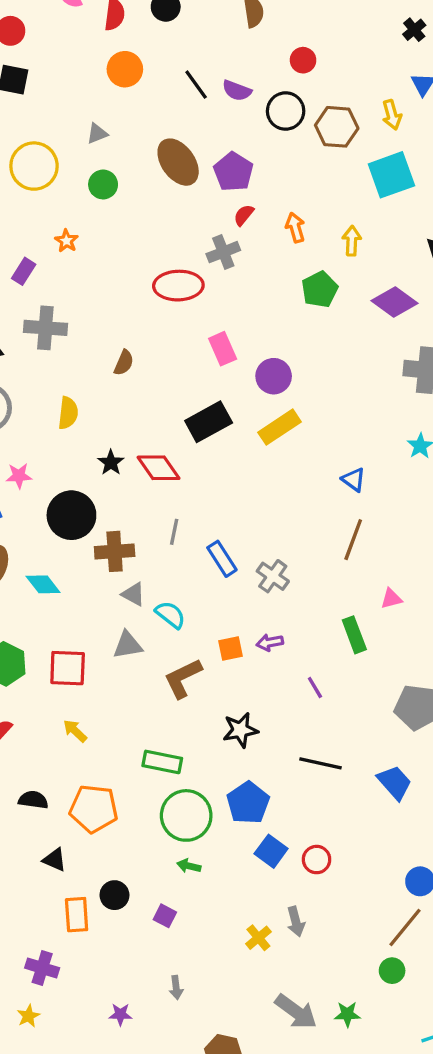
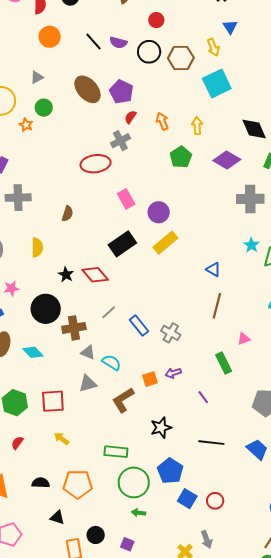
orange star: (66, 241) -> (26, 125), moved
gray line: (174, 532) -> (109, 312), turned 42

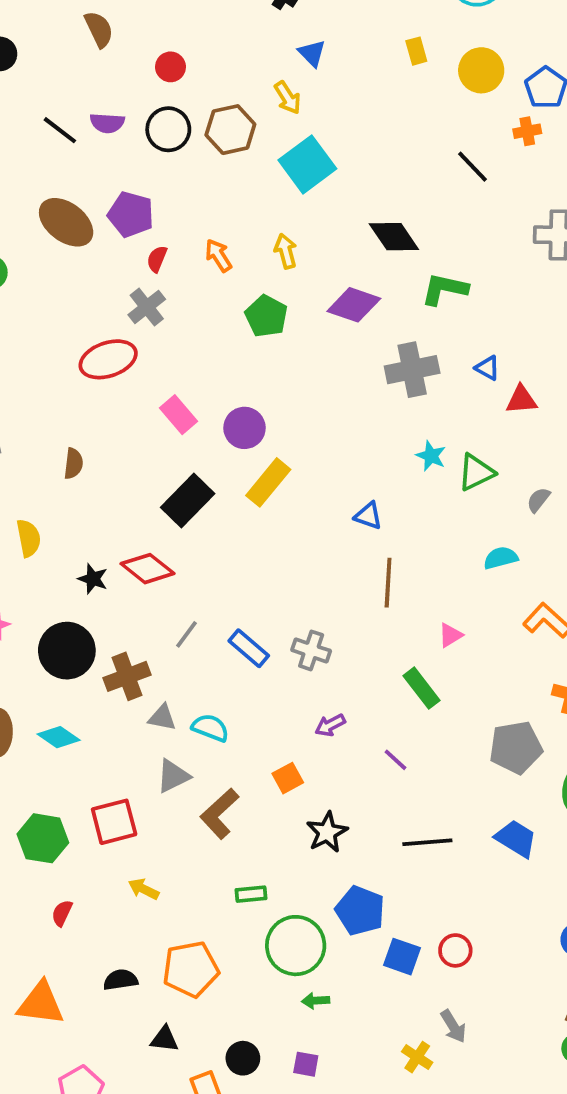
orange square: (150, 379) -> (288, 778), moved
brown L-shape: (123, 400) -> (219, 814), moved
green rectangle: (116, 452) -> (251, 894), size x0.7

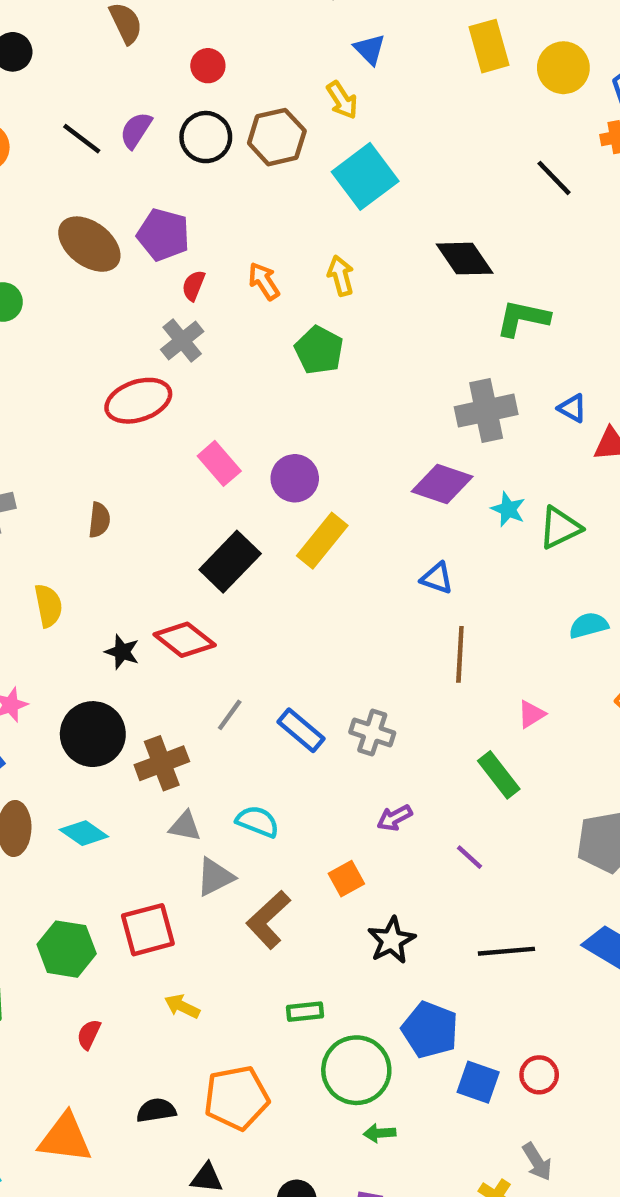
yellow rectangle: (416, 51) -> (489, 46), size x1.6
purple semicircle: (107, 123) -> (136, 130), turned 120
purple diamond: (354, 305) -> (442, 484), moved
gray triangle: (162, 718) -> (185, 826), moved

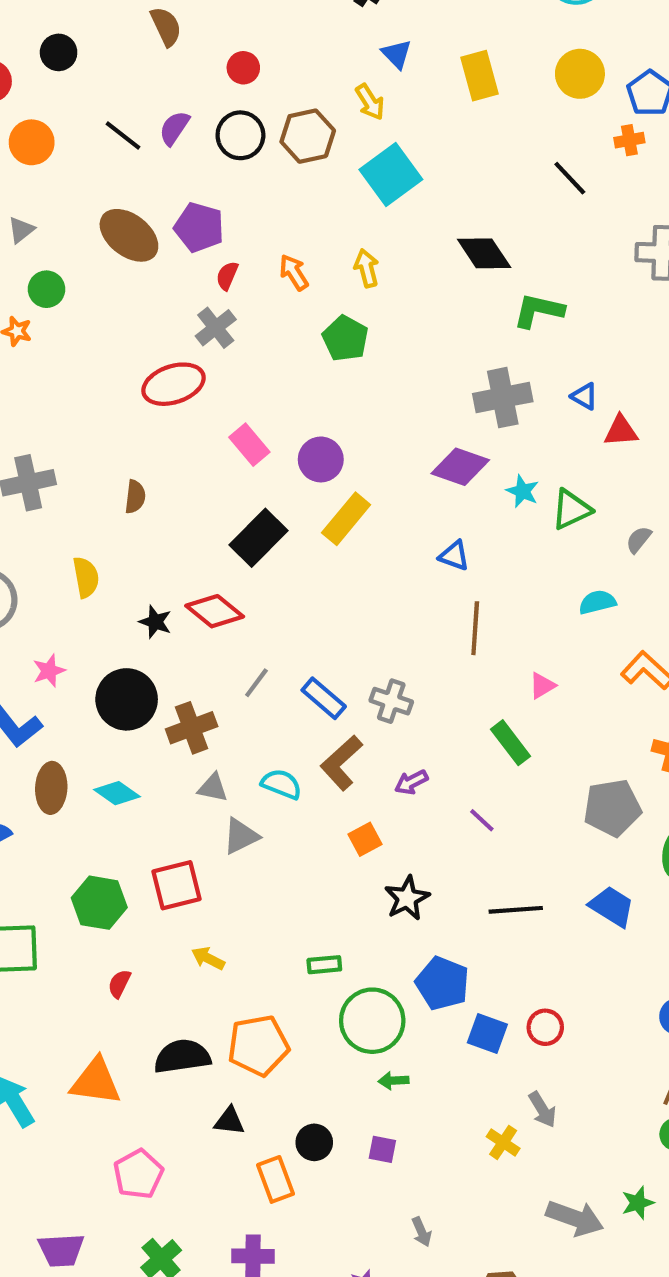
yellow rectangle: (489, 46) -> (479, 76), moved
brown L-shape: (268, 920) -> (341, 763), moved
black semicircle: (156, 1110) -> (182, 1056), size x1.5

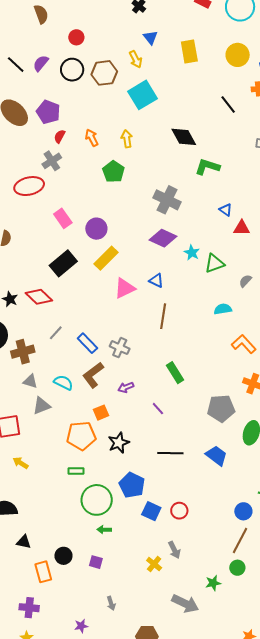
gray cross: (503, 398) -> (167, 200), moved, turned 32
pink triangle: (542, 686) -> (125, 288), moved, size x1.6
orange pentagon: (258, 1046) -> (81, 436), moved
green star: (638, 1203) -> (213, 583), moved

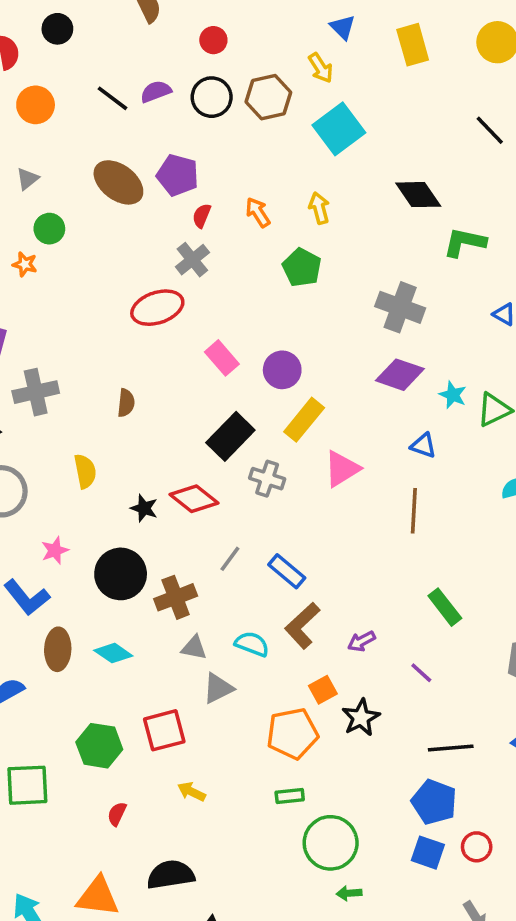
purple semicircle: (41, 63) -> (156, 92), turned 36
blue triangle: (156, 281) -> (423, 446), moved
gray cross: (120, 348) -> (267, 479), moved
black star: (119, 443) -> (361, 718), moved
blue pentagon: (132, 485) -> (434, 802), moved

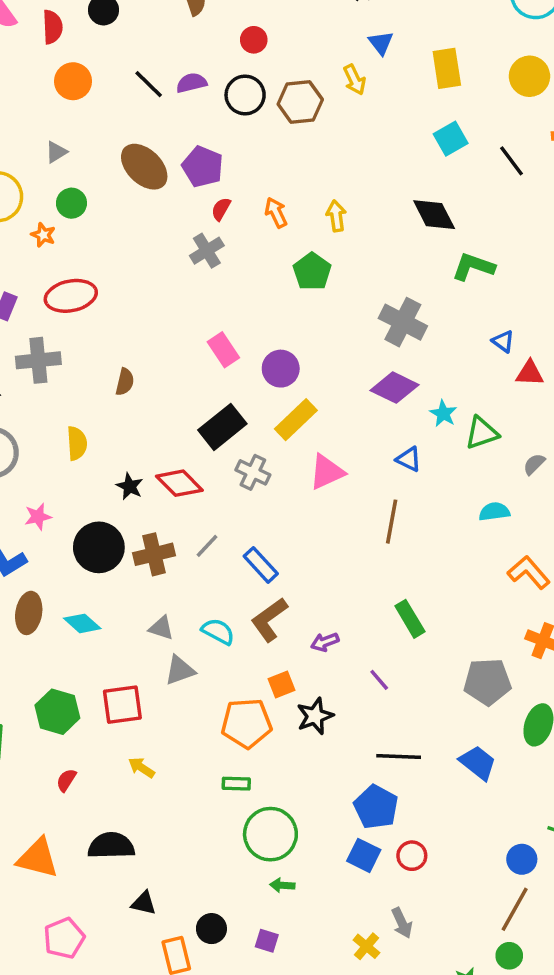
cyan square: (339, 129) -> (451, 139), moved, size x0.7
red ellipse: (157, 308) -> (71, 296), moved
brown cross: (176, 597) -> (154, 554), moved

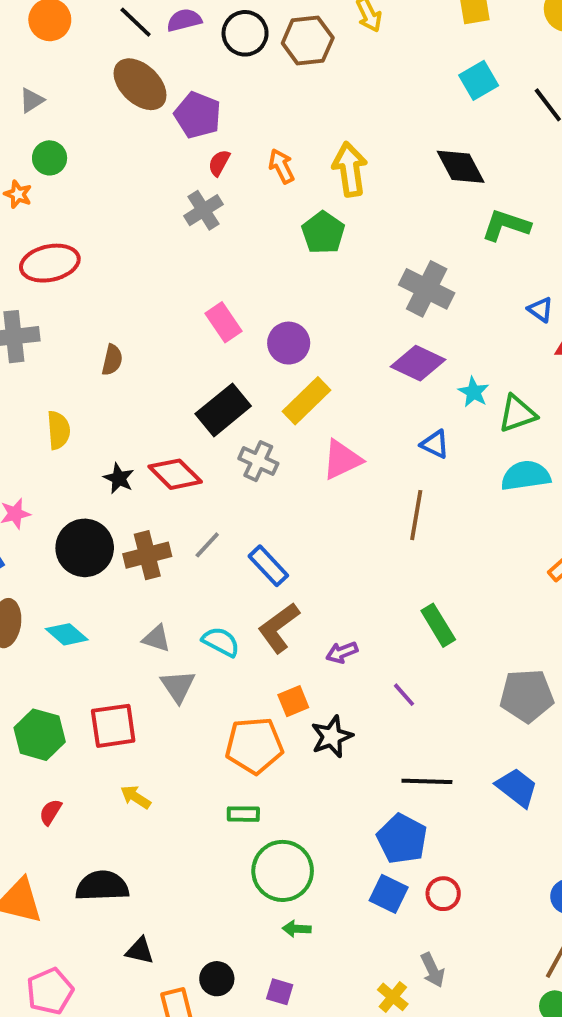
brown ellipse: (144, 167) -> (140, 84), moved
yellow arrow: (336, 216) -> (350, 169), size x1.5
cyan semicircle: (494, 512) -> (526, 476), moved, size x1.4
gray triangle: (180, 670) -> (178, 686), turned -44

